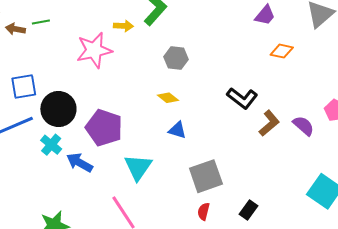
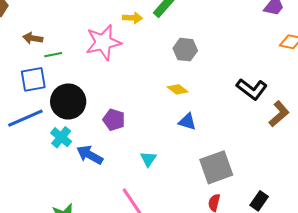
green line: (41, 22) -> (53, 55), moved
brown arrow: (15, 29) -> (33, 38), moved
purple pentagon: (104, 128) -> (114, 120), size x0.6
cyan triangle: (138, 167) -> (148, 159), size x0.6

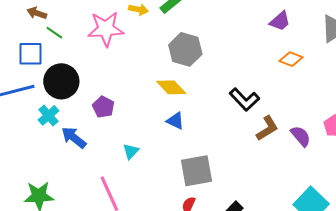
gray hexagon: (185, 50) -> (185, 49), size x1.4
green line: (53, 55) -> (54, 33), turned 36
yellow diamond: (178, 89) -> (171, 87), size x1.4

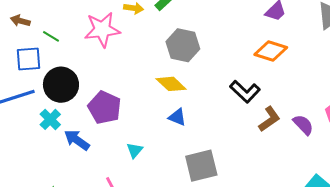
brown arrow: (37, 13) -> (20, 21), moved
orange diamond: (291, 59) -> (271, 51), moved, size x1.4
purple pentagon: (103, 107) -> (105, 108), size x1.5

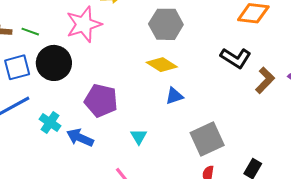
green line: (51, 36) -> (30, 32), moved
black circle: (61, 85) -> (54, 63), moved
blue triangle: (177, 117) -> (174, 96), turned -30

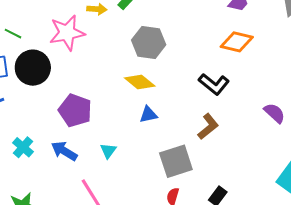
brown L-shape: (265, 80) -> (208, 126), moved
cyan cross: (50, 123) -> (23, 147), moved
blue arrow: (80, 138) -> (64, 151), moved

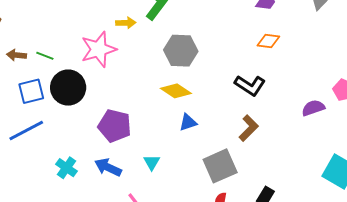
orange diamond: (237, 42) -> (268, 41), size x0.7
purple semicircle: (274, 113) -> (313, 108), turned -55

